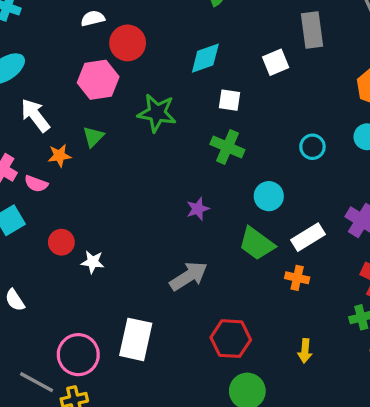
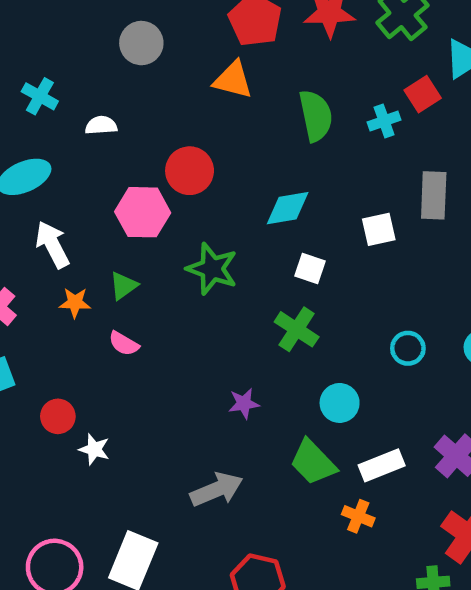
white semicircle: (93, 18) -> (101, 125), moved
pink semicircle: (36, 184) -> (124, 344), moved

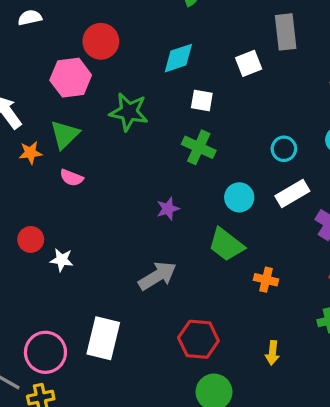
green triangle: (123, 286) -> (65, 135), size x1.4
white rectangle: (382, 465) -> (292, 193), moved

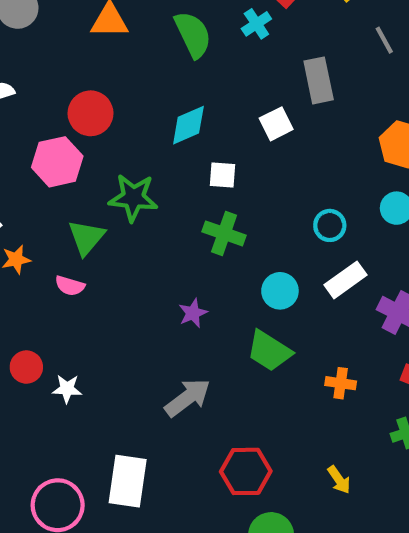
green triangle: (65, 135) -> (86, 237), moved
orange cross: (266, 280) -> (341, 383), moved
yellow arrow: (272, 353) -> (339, 480), turned -35

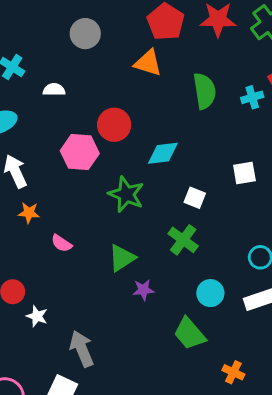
cyan diamond: (188, 125) -> (163, 153), moved
green triangle: (86, 237) -> (122, 258), moved
gray arrow: (188, 398) -> (82, 349), moved, turned -93

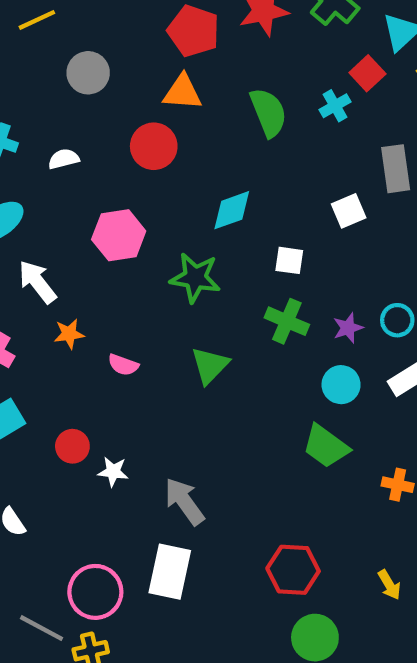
red circle: (114, 125) -> (154, 146), moved
purple star: (143, 290) -> (348, 328), moved

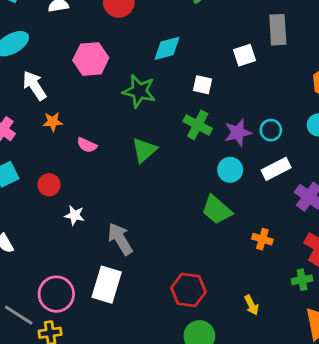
purple star: (348, 328) -> (238, 133), size x1.4
red circle: (72, 446) -> (49, 185), moved

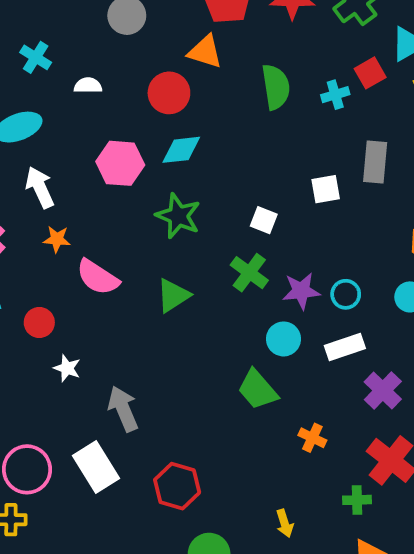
cyan diamond: (167, 48) -> (181, 150), moved
pink semicircle: (87, 145) -> (98, 277), size x1.6
white rectangle: (107, 285) -> (96, 467), turned -57
red hexagon: (188, 290) -> (177, 486), moved

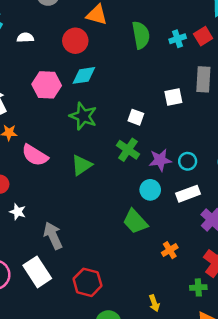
red square: (370, 73) -> (203, 36), moved
orange cross: (312, 438) -> (170, 250), turned 35

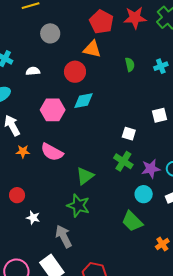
green semicircle: (141, 35) -> (130, 64), size x0.6
green star: (83, 116) -> (78, 206), moved
pink semicircle: (35, 155) -> (52, 152), moved

